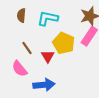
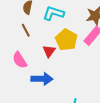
brown line: (27, 48) -> (26, 30), moved

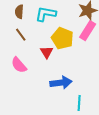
blue arrow: (42, 79) -> (61, 83), moved

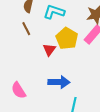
pink semicircle: (19, 65) -> (19, 90), moved

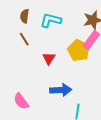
yellow pentagon: (67, 38) -> (79, 50), moved

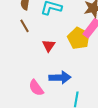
pink semicircle: (21, 101) -> (36, 88), moved

